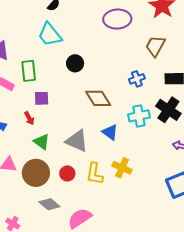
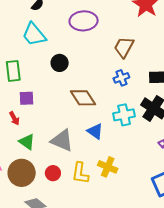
purple ellipse: (117, 19) -> (84, 21), moved
brown trapezoid: (155, 46) -> (124, 47), moved

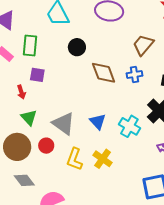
brown diamond: (83, 98) -> (104, 73), moved
cyan cross: (124, 115) -> (129, 126), moved, turned 30
red circle: (53, 173) -> (46, 146), moved

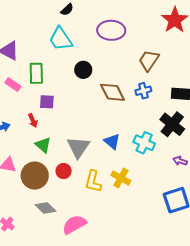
gray triangle: (64, 124) -> (78, 147), turned 35

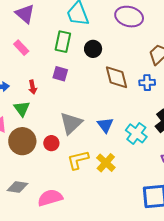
green rectangle: (36, 73) -> (63, 42), moved
purple square: (47, 102) -> (60, 74), moved
green triangle: (43, 145) -> (22, 109), moved
yellow L-shape: (93, 181) -> (78, 160), turned 50
gray diamond: (45, 208) -> (17, 187), moved, turned -50

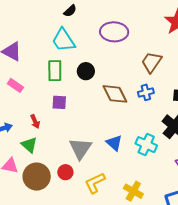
yellow cross: (106, 163) -> (133, 191), moved

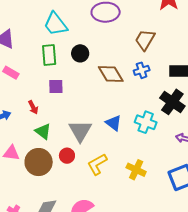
green triangle: (29, 145) -> (43, 131), moved

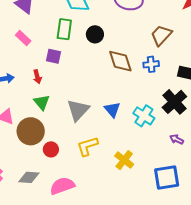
purple square: (56, 86) -> (53, 56), moved
red circle: (67, 156) -> (51, 149), moved

